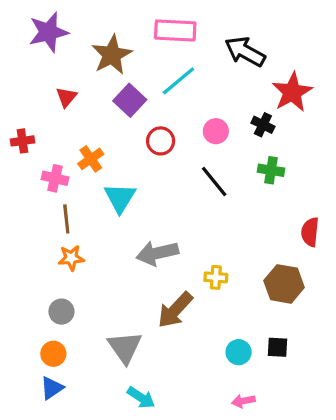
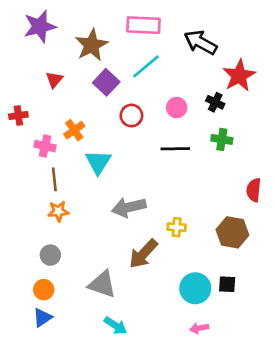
black line: (214, 182) -> (175, 149), turned -52
gray triangle: (125, 347) -> (102, 284), turned -36
cyan circle: (239, 352) -> (195, 288), size x1.5

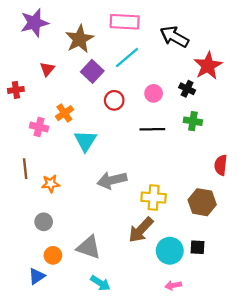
red cross: (18, 116) -> (16, 90), moved
brown line: (54, 179) -> (25, 169), moved
yellow cross: (177, 227) -> (154, 198), size x1.5
brown arrow: (143, 254) -> (141, 230), moved
orange circle: (44, 290) -> (53, 255), moved

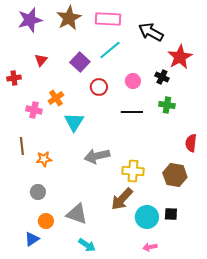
brown star: (80, 39) -> (69, 18), moved

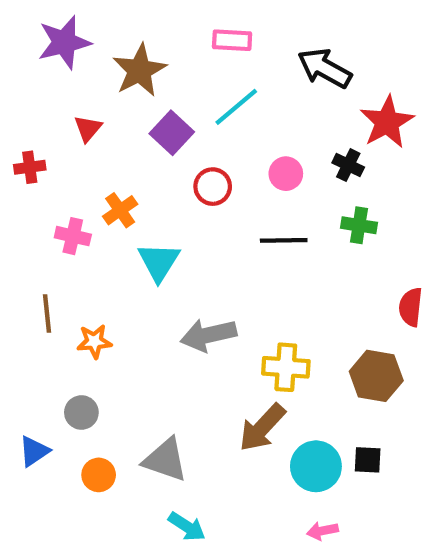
brown star: (69, 18) -> (140, 70), moved
pink rectangle: (108, 19) -> (232, 40), size x0.7
blue triangle: (32, 239) -> (34, 451), moved

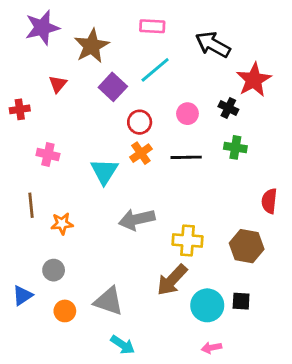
orange cross: (120, 210) -> (141, 153), moved

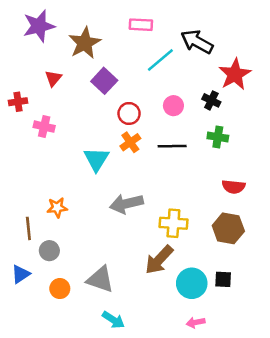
cyan line: (155, 70) -> (160, 60), moved
pink cross: (48, 155) -> (44, 127), moved
red semicircle: (269, 201) -> (234, 187), moved, turned -90
brown line: (31, 205) -> (28, 228), moved

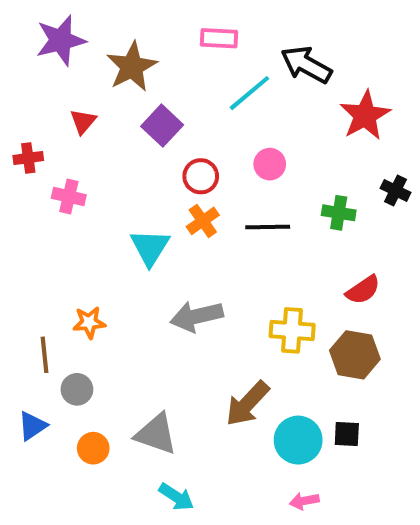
black cross: (211, 100) -> (396, 190), moved
red semicircle: (234, 187) -> (363, 290), turned -40
yellow cross: (173, 223) -> (292, 330), moved

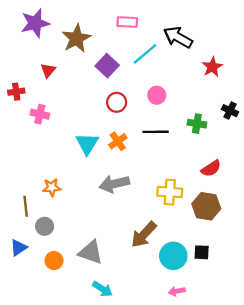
red star: (365, 115) -> (212, 67), size x0.7
purple square: (162, 126) -> (107, 66), moved
orange cross: (203, 221) -> (118, 141), moved

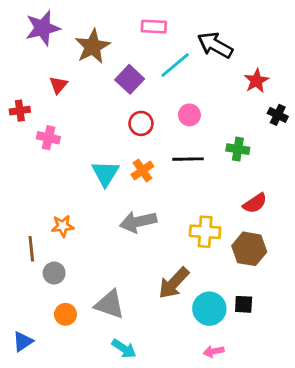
black cross: (230, 111) -> (278, 115), moved
blue triangle: (19, 248) -> (23, 341), moved

